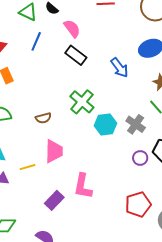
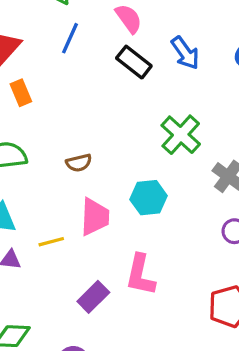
blue arrow: (119, 68) -> (185, 53), moved
green cross: (82, 102) -> (181, 135), moved
cyan hexagon: (105, 125) -> (149, 198), moved

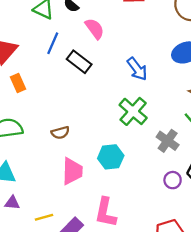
blue arrow: (185, 53) -> (137, 69), moved
black rectangle: (134, 62) -> (79, 62), moved
yellow line: (51, 242) -> (44, 217), moved

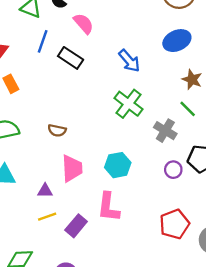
brown semicircle: (60, 133) -> (57, 130), turned 30
cyan hexagon: (111, 157) -> (118, 165), moved
purple triangle: (12, 203) -> (45, 191), moved

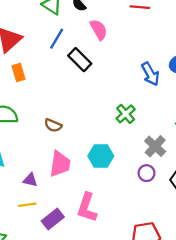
blue arrow: (129, 61) -> (150, 74), moved
green cross: (128, 104) -> (126, 114), size x0.7
cyan hexagon: (118, 165) -> (101, 156), moved
purple circle: (173, 170) -> (147, 173), moved

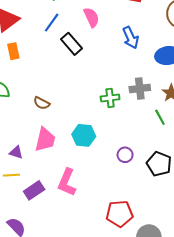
blue arrow: (150, 74) -> (131, 38), moved
green cross: (126, 114) -> (110, 98), turned 30
gray cross: (155, 146) -> (140, 89), moved, turned 36

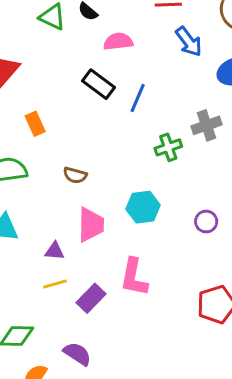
pink semicircle: (91, 17) -> (118, 41), turned -60
blue line: (52, 23) -> (138, 98), moved
blue arrow: (131, 38) -> (189, 42), moved
orange rectangle: (13, 51) -> (35, 124), moved

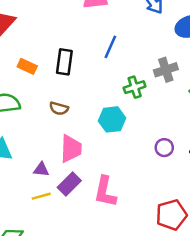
black rectangle: (99, 84) -> (64, 62), moved, turned 60
orange rectangle: (35, 124) -> (27, 66), turned -42
cyan hexagon: (143, 207) -> (112, 119), moved
purple rectangle: (91, 298) -> (69, 184), moved

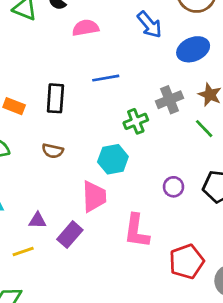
blue line: (110, 47) -> (106, 78), turned 60
pink trapezoid: (71, 149) -> (94, 196), moved
pink L-shape: (105, 192) -> (137, 231), moved
yellow line: (41, 196) -> (23, 251), moved

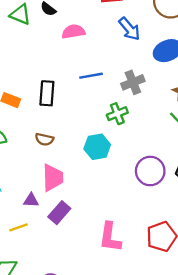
gray cross: (169, 100) -> (133, 82), moved
purple circle: (173, 187) -> (150, 171), size x1.6
pink trapezoid: (94, 196) -> (53, 178), moved
pink L-shape: (137, 231) -> (110, 237), moved

